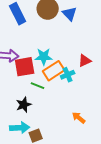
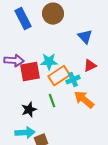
blue triangle: (70, 14) -> (85, 37), moved
green line: (38, 86) -> (52, 101), moved, turned 48
orange arrow: (79, 118) -> (84, 100), moved, size x1.5

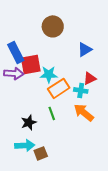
blue rectangle: (23, 19) -> (16, 52), moved
blue triangle: (85, 37) -> (85, 49), turned 42
red square: (30, 72) -> (31, 64), moved
cyan cross: (73, 80) -> (81, 90), moved, turned 32

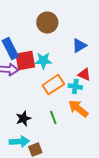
cyan star: (49, 74) -> (43, 61), moved
red triangle: (90, 78) -> (84, 75), turned 48
green line: (52, 113) -> (53, 118), moved

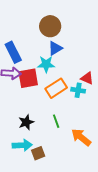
blue triangle: (79, 46) -> (55, 48), moved
red square: (25, 61) -> (28, 78), moved
orange arrow: (78, 109) -> (81, 137), moved

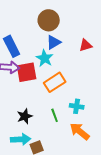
cyan star: (46, 64) -> (45, 58), turned 30
red triangle: (87, 78) -> (86, 45), moved, turned -40
cyan cross: (78, 90) -> (77, 106), moved

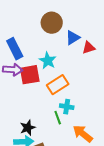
blue triangle: (54, 42) -> (73, 38), moved
cyan cross: (77, 106) -> (67, 107), moved
black star: (25, 116) -> (28, 128), moved

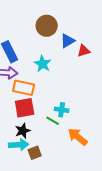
red square: (30, 75) -> (25, 108), moved
orange rectangle: (58, 85) -> (24, 88), moved, turned 45
green line: (58, 118) -> (53, 121), turned -40

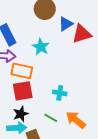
red triangle: (84, 51) -> (82, 34), size x1.5
green line: (53, 121) -> (51, 118), moved

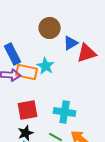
orange rectangle: (22, 71) -> (27, 72), moved
cyan cross: (60, 93) -> (65, 112), size x1.5

